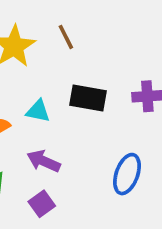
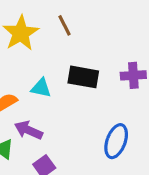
purple arrow: (44, 161) -> (28, 130), moved

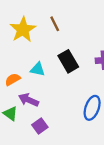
black rectangle: (83, 77) -> (68, 61), turned 50

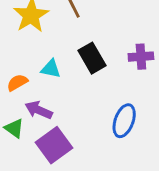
purple square: (40, 126) -> (54, 145), size x1.6

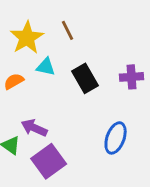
cyan triangle: (51, 69) -> (46, 67), moved
orange semicircle: (17, 83) -> (14, 81), moved

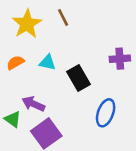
cyan triangle: (46, 67) -> (48, 63), moved
black rectangle: (85, 78) -> (78, 78), moved

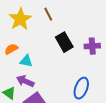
cyan triangle: (48, 63) -> (26, 61), moved
black rectangle: (78, 78) -> (64, 42), moved

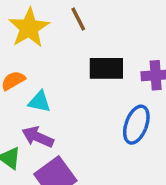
black rectangle: (64, 42) -> (106, 68), turned -60
blue ellipse: (81, 88) -> (136, 125), moved

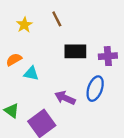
yellow star: (29, 28) -> (24, 25), size x0.6
purple arrow: (38, 137) -> (65, 98), moved

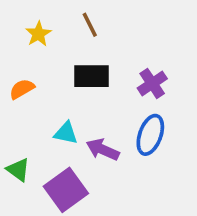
black rectangle: (75, 51) -> (92, 76), moved
purple cross: (108, 56) -> (152, 83), moved, turned -30
cyan triangle: (31, 73) -> (66, 133), moved

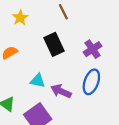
brown line: (90, 25) -> (63, 12), moved
black rectangle: (92, 76) -> (54, 44), turned 65

